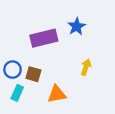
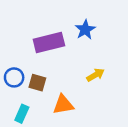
yellow arrow: (86, 67) -> (96, 75), turned 42
cyan rectangle: (17, 93) -> (22, 114), moved

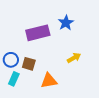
cyan rectangle: (22, 114) -> (14, 79), moved

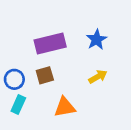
blue star: (66, 23) -> (96, 40), moved
brown square: (29, 64) -> (45, 75), moved, turned -32

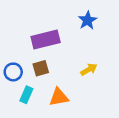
blue star: (96, 40) -> (88, 20), moved
cyan rectangle: (18, 104) -> (26, 95), moved

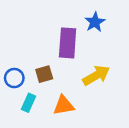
purple rectangle: (46, 40) -> (68, 43), moved, turned -72
yellow arrow: (89, 70) -> (96, 75), size x1.5

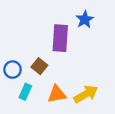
brown square: (44, 74) -> (39, 66), turned -35
yellow arrow: (96, 75) -> (86, 94), moved

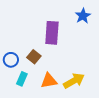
blue star: (85, 19) -> (83, 16), moved

